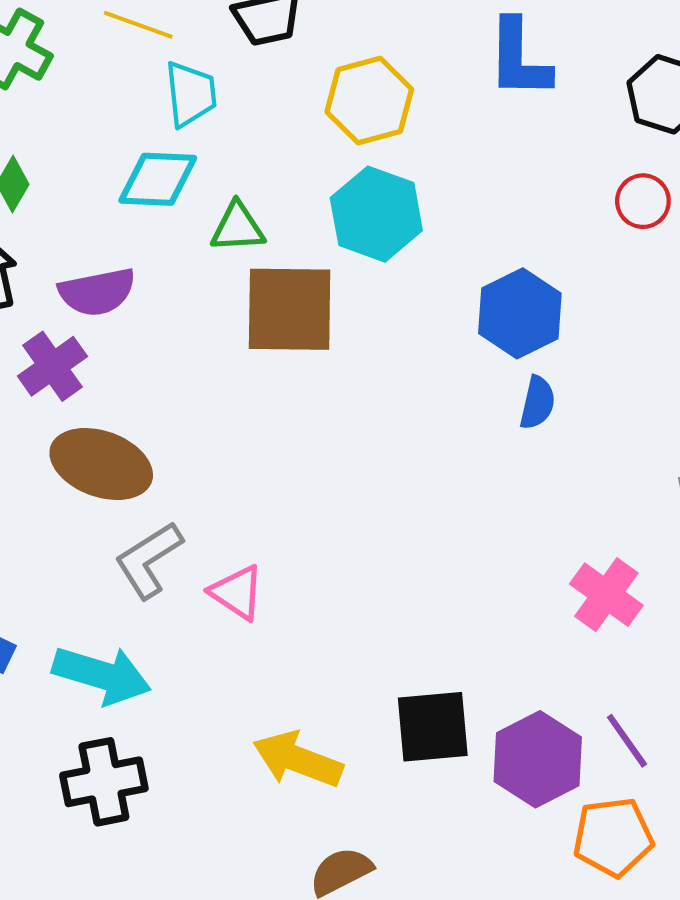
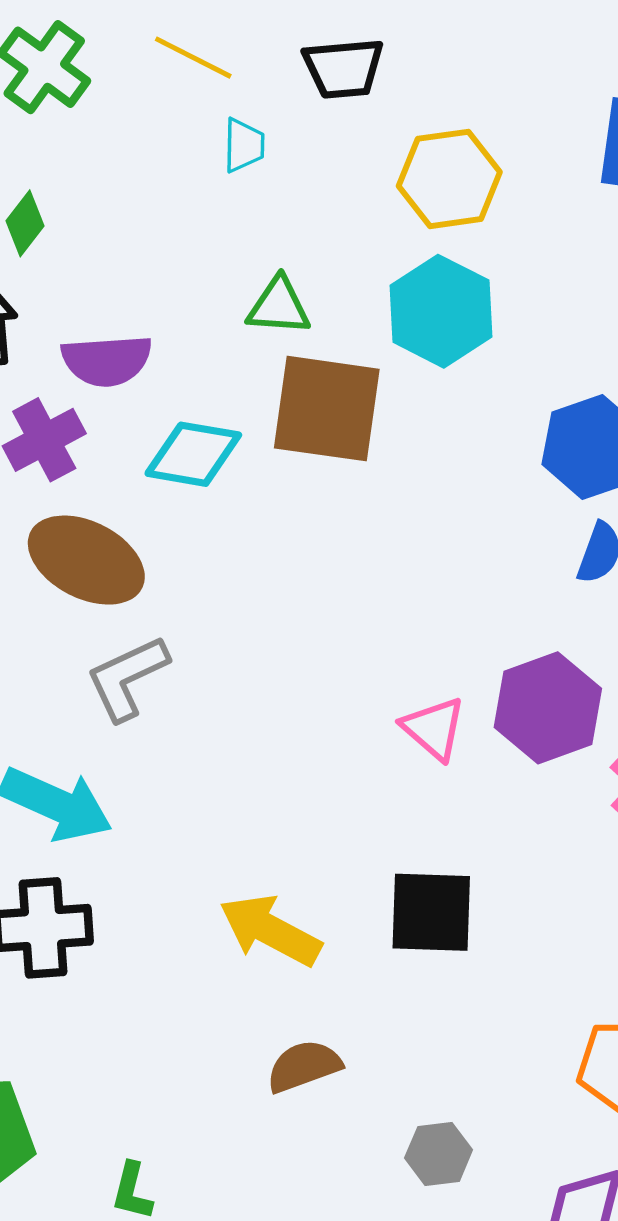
cyan trapezoid: (191, 94) -> (244, 145), size x0.7
cyan diamond: (158, 179) -> (193, 454), moved
pink triangle: (237, 592) -> (434, 728), moved
purple hexagon: (538, 759) -> (548, 708), moved

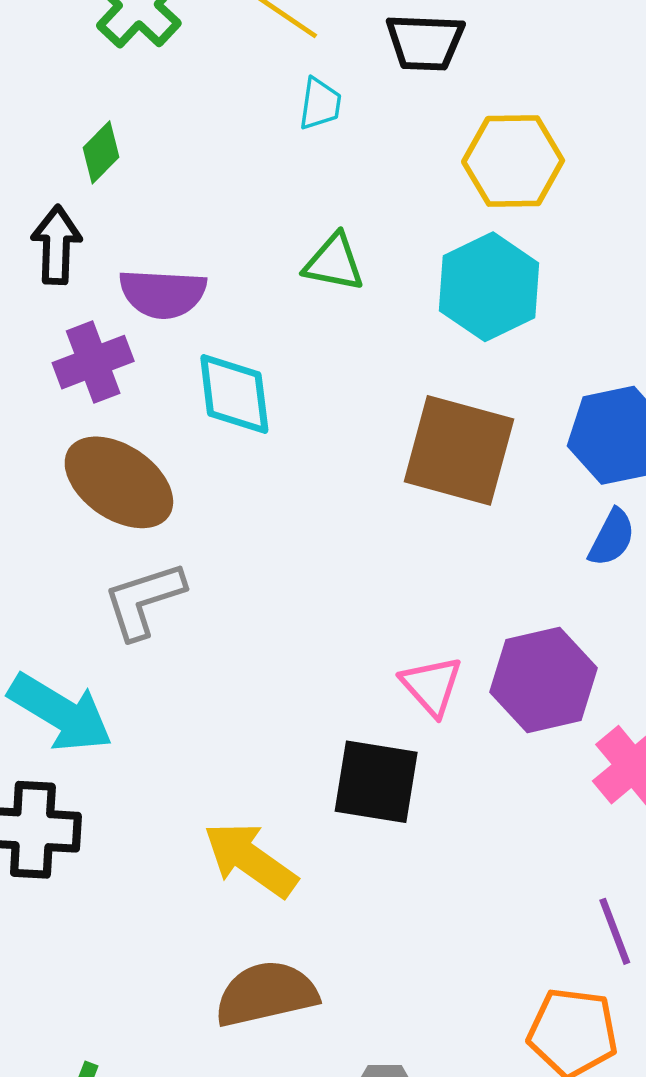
brown square: (327, 409) -> (459, 450), moved
cyan diamond: (193, 454) -> (234, 394), turned 66
black square: (431, 912) -> (376, 782), moved
brown semicircle: (304, 1066) -> (266, 994), size x1.4

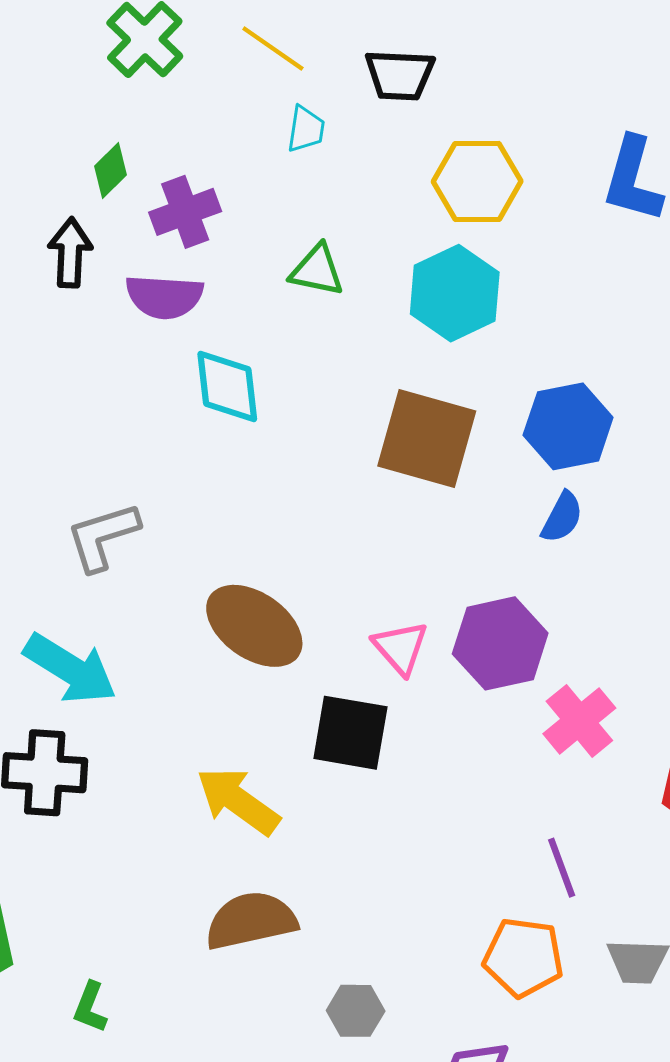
purple cross: (93, 362) -> (185, 212), moved
brown ellipse: (119, 482) -> (254, 626), moved
gray L-shape: (144, 600) -> (103, 537), moved

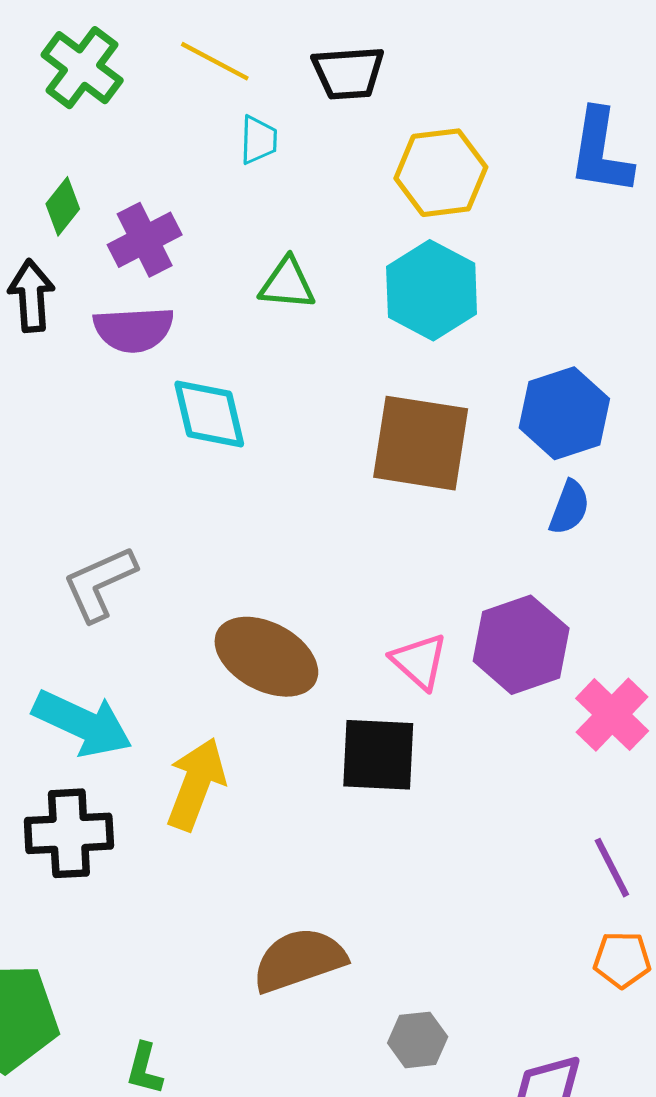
yellow arrow: (238, 801) -> (196, 784), moved, turned 82
orange pentagon: (523, 957) -> (622, 960), moved, size x0.7

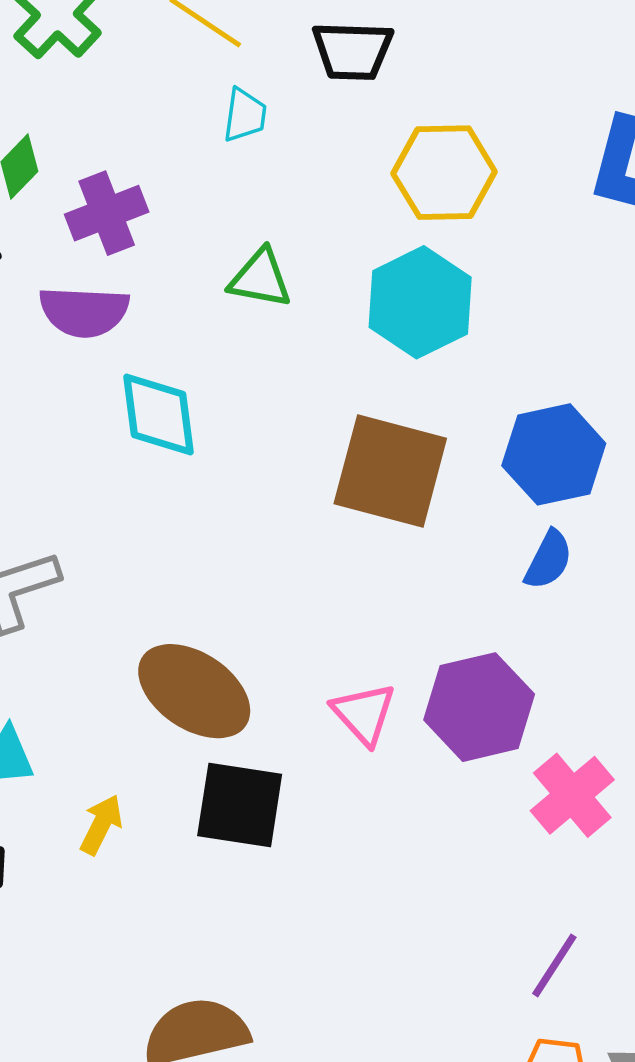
black square: (378, 755) -> (240, 805), moved
yellow arrow: (196, 784) -> (101, 825), size x0.6
purple line: (612, 868) -> (554, 965), turned 54

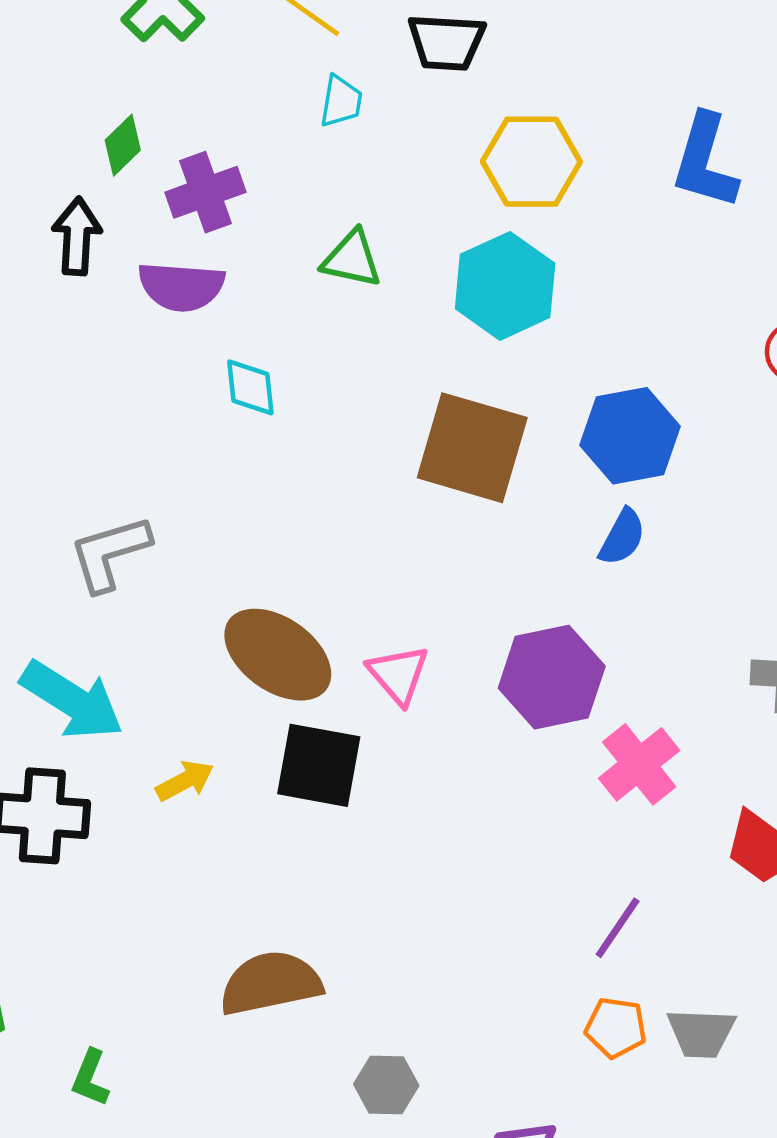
cyan diamond: (159, 415) -> (250, 387), size x0.7
pink triangle: (364, 714) -> (398, 674), moved
yellow arrow: (101, 825) -> (185, 781), turned 34

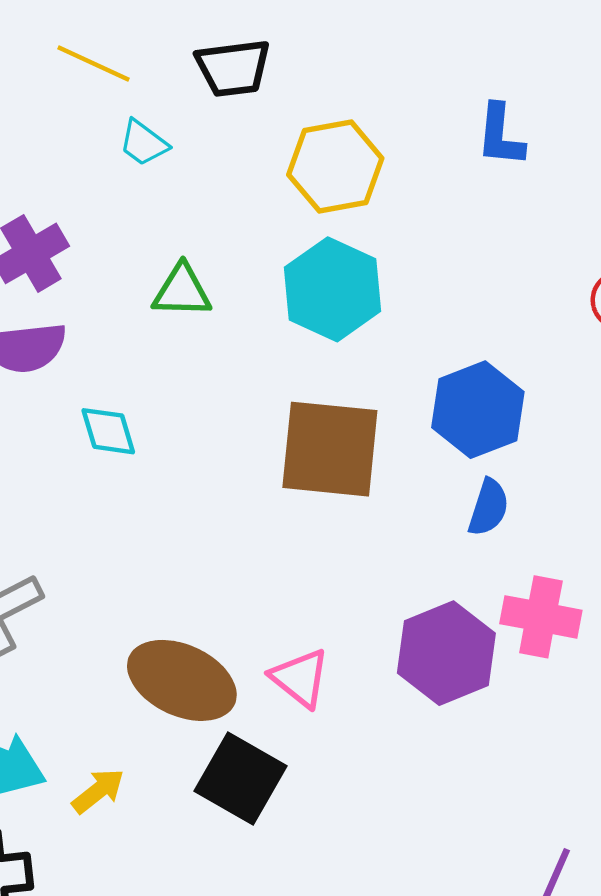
cyan trapezoid: (341, 101) -> (144, 143), turned 128
blue L-shape: (705, 161) -> (500, 135), size x0.7
pink cross: (639, 764) -> (541, 617), moved, turned -30
black square: (319, 765) -> (240, 779), turned 30
yellow arrow: (185, 781) -> (98, 791), moved

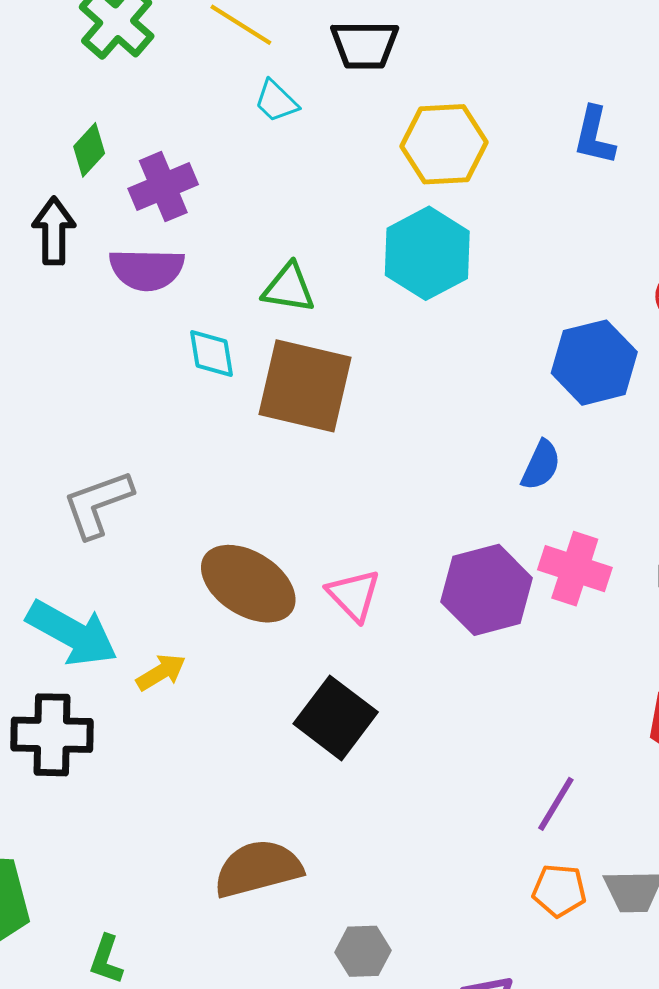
green triangle: (182, 291) -> (289, 288), moved
blue hexagon: (478, 410) -> (594, 363), moved
brown square: (330, 449) -> (305, 386), moved
black square: (240, 779) -> (336, 718), moved

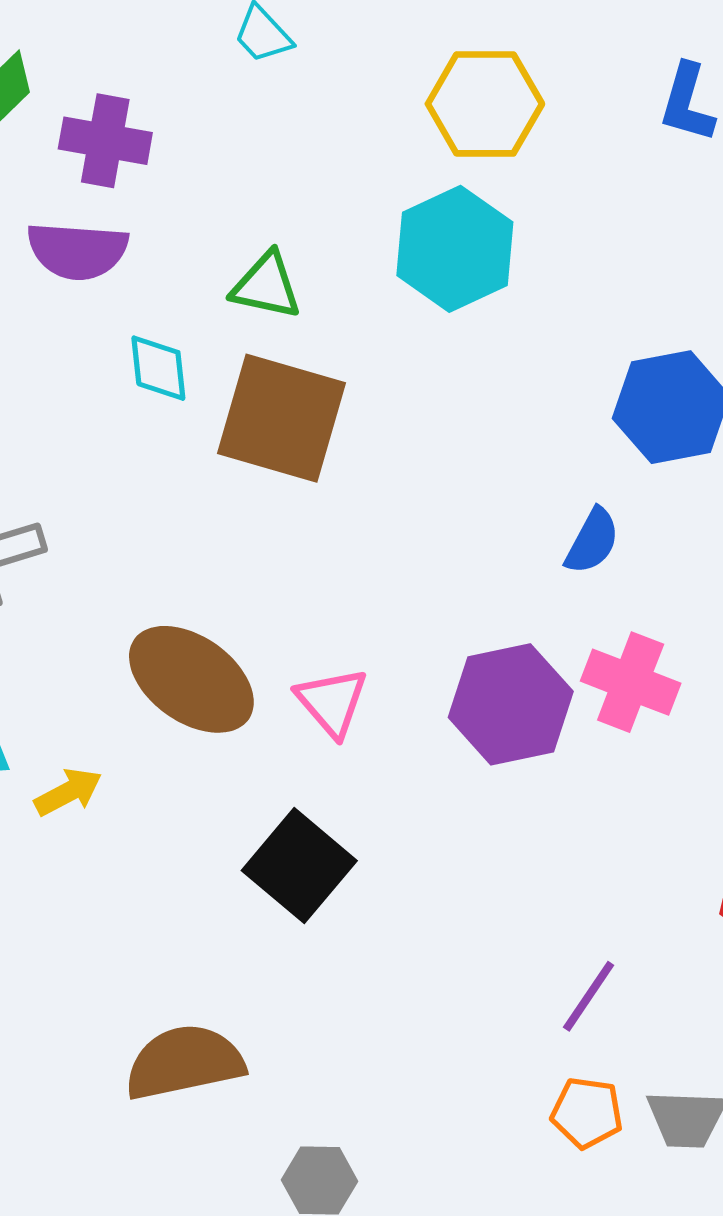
purple cross: (163, 187) -> (105, 141), turned 30

